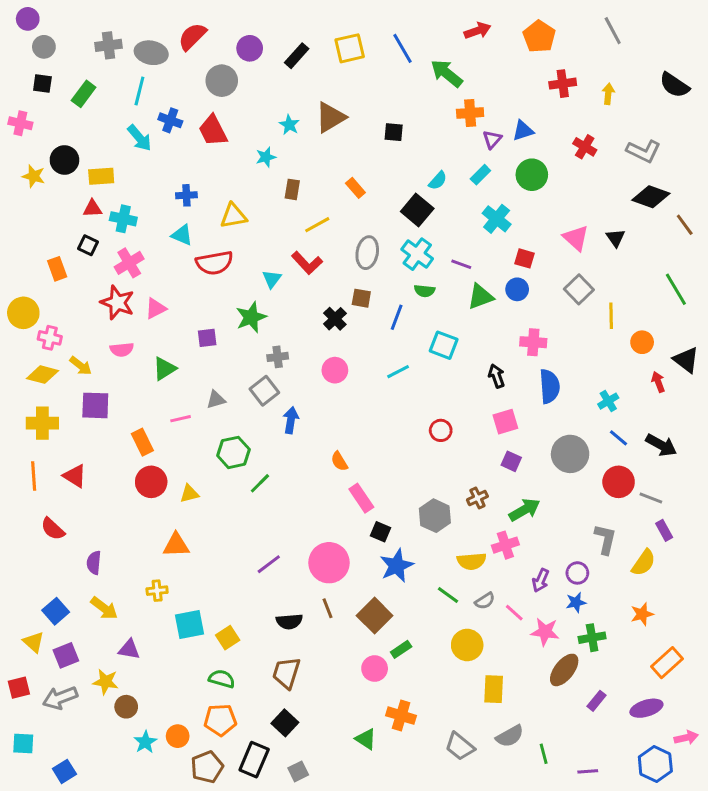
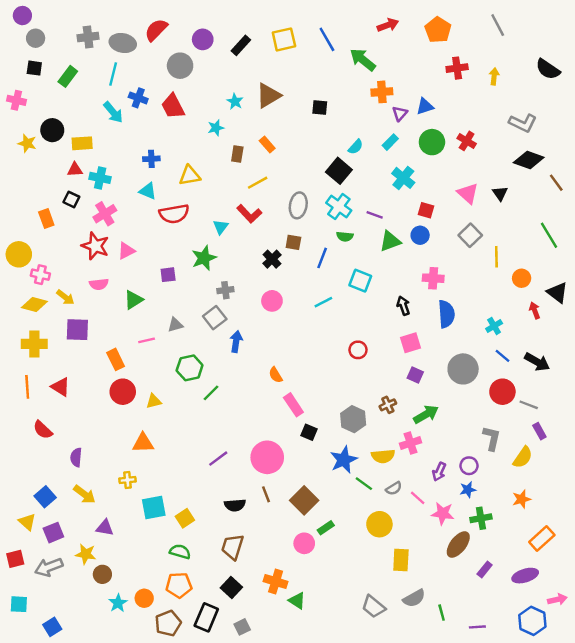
red cross: (585, 147) -> (467, 141), moved
orange rectangle: (355, 188) -> (267, 144), moved
blue star: (397, 566) -> (344, 460), moved
orange cross: (401, 716) -> (276, 582), moved

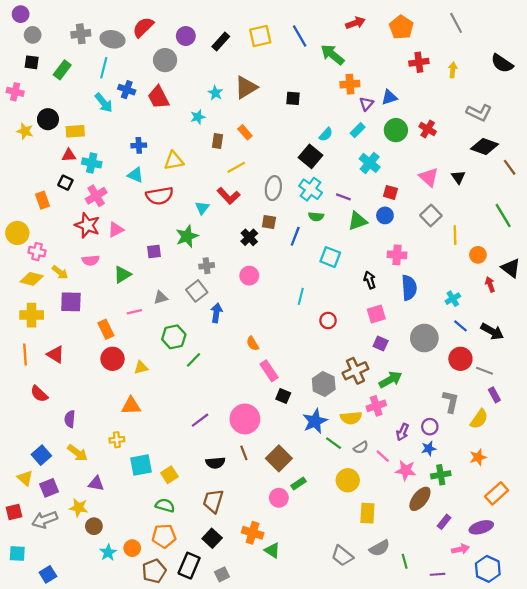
cyan line: (323, 302) -> (301, 296), moved, turned -49
brown cross: (388, 405) -> (355, 371), size x1.6
pink arrow: (557, 599) -> (460, 549), moved

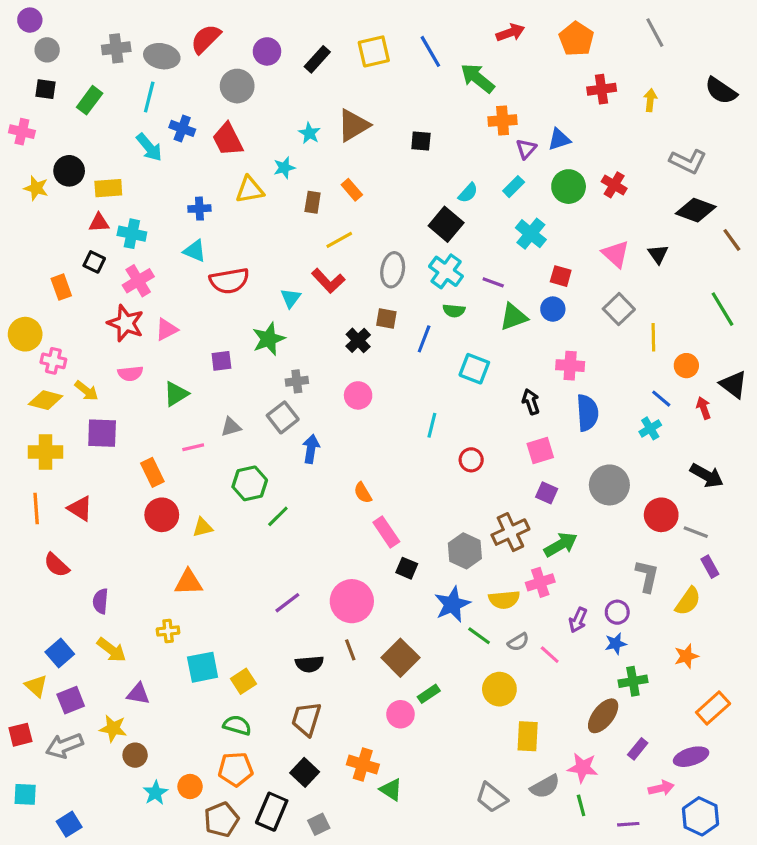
yellow triangle: (174, 161) -> (250, 190), moved
blue line: (460, 326) -> (661, 399), moved
pink star: (406, 470) -> (583, 768), moved

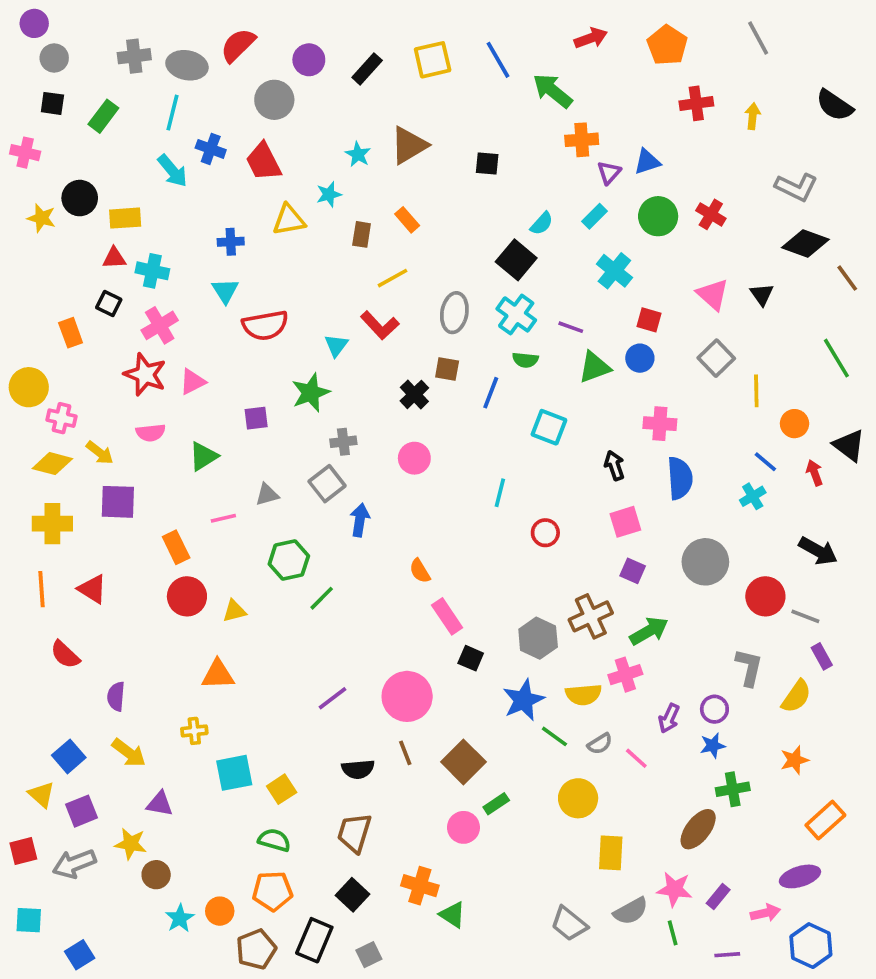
cyan triangle: (195, 251) -> (225, 291), turned 35
purple rectangle: (638, 749) -> (718, 896), moved

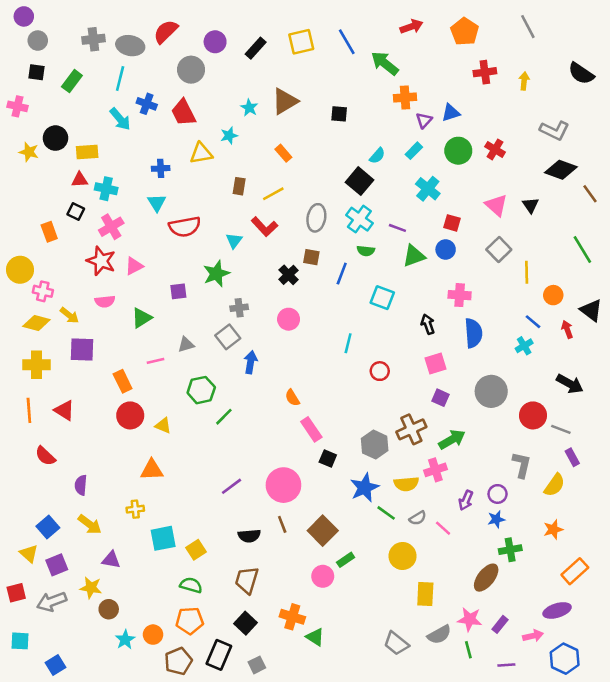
brown rectangle: (362, 234) -> (239, 186), moved
yellow triangle: (234, 611) -> (163, 426), turned 36

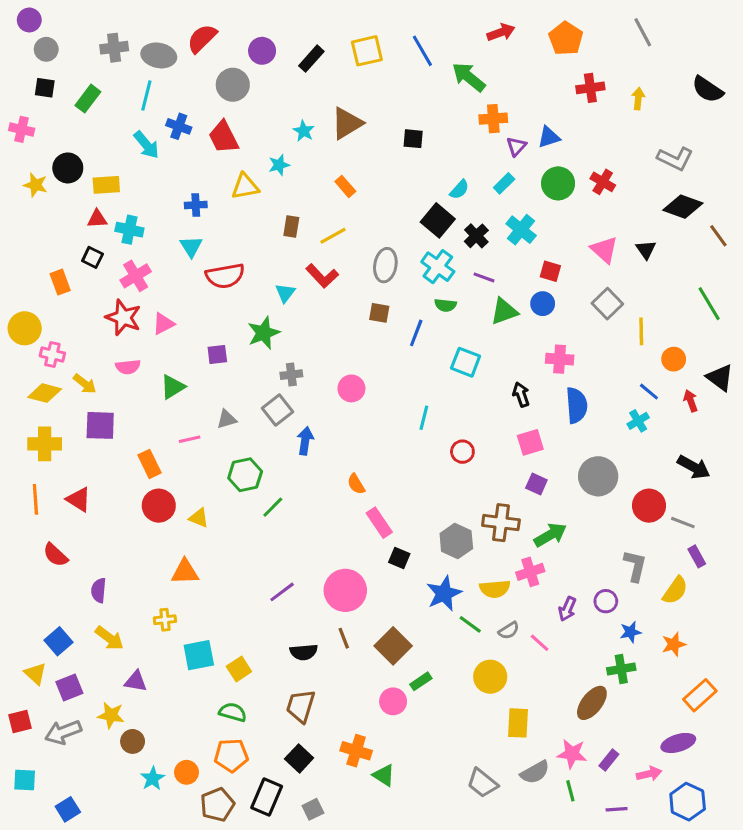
black cross: (289, 275) -> (476, 236), moved
brown cross: (411, 429) -> (501, 523), turned 32
blue star: (496, 519) -> (630, 632), moved

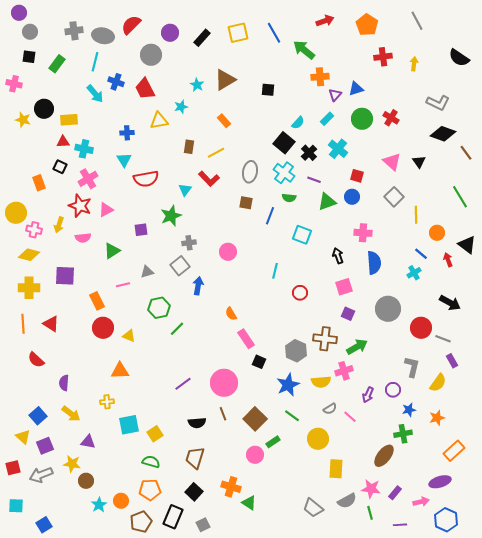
yellow arrow: (85, 384) -> (59, 225), moved, turned 70
green line: (470, 624) -> (292, 416), moved

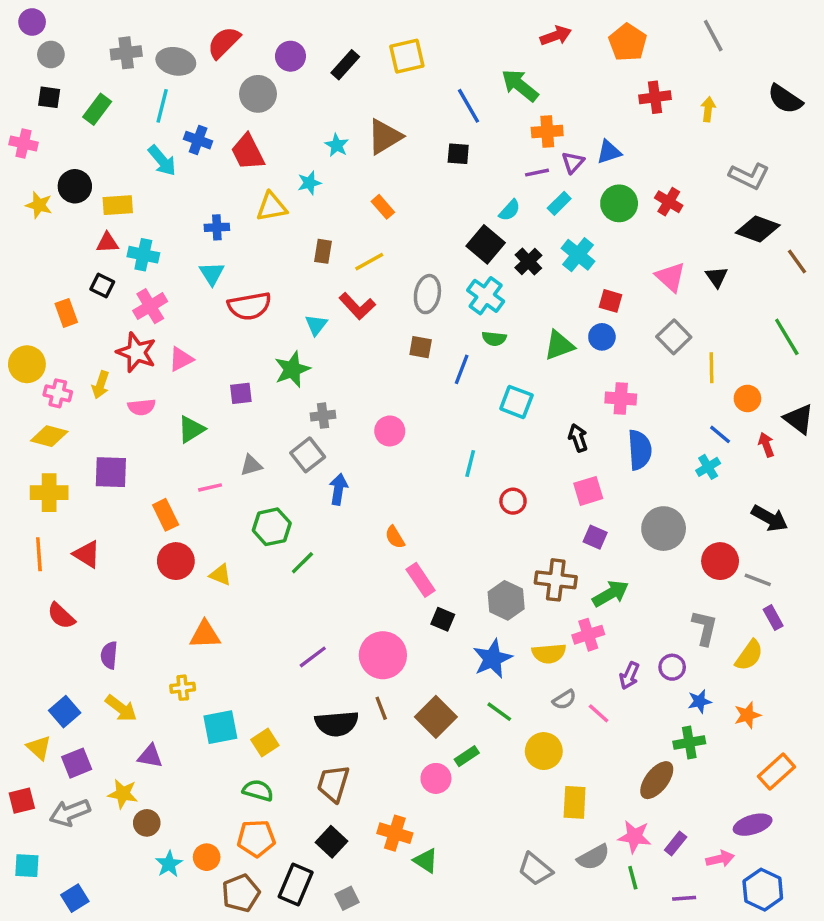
blue line: (274, 33) -> (468, 106), moved
purple line: (314, 180) -> (537, 173), moved, turned -32
black semicircle: (197, 423) -> (337, 724), size x1.4

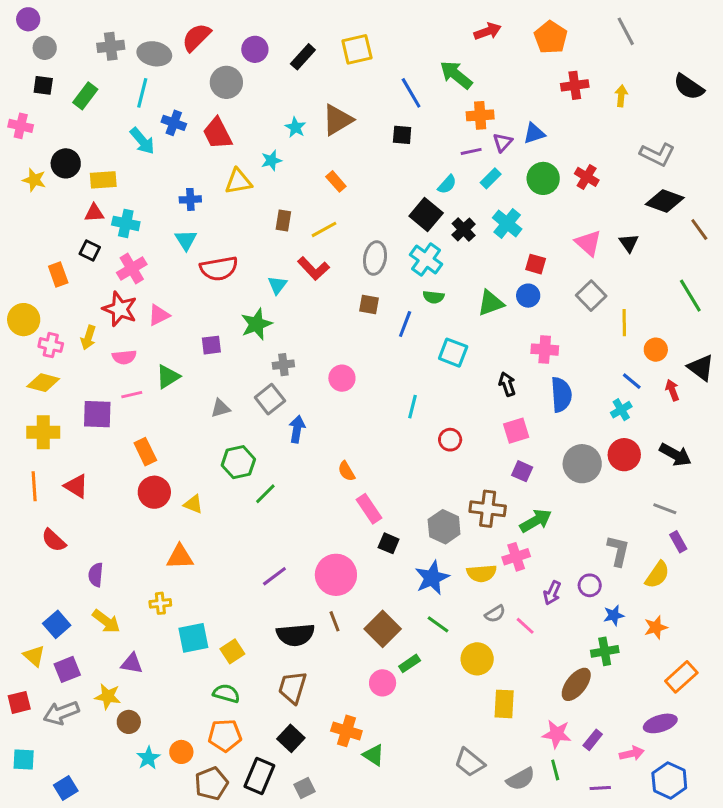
pink line: (210, 487) -> (132, 395), moved
red circle: (720, 561) -> (624, 455), moved
gray semicircle: (593, 857) -> (521, 779), moved

